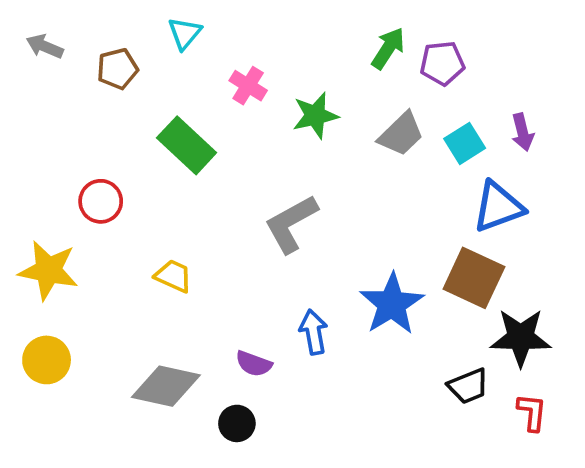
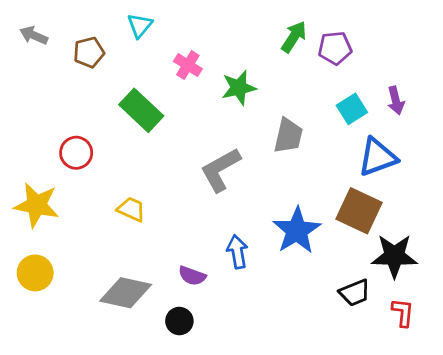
gray trapezoid: (401, 134) -> (288, 136), moved, turned -33

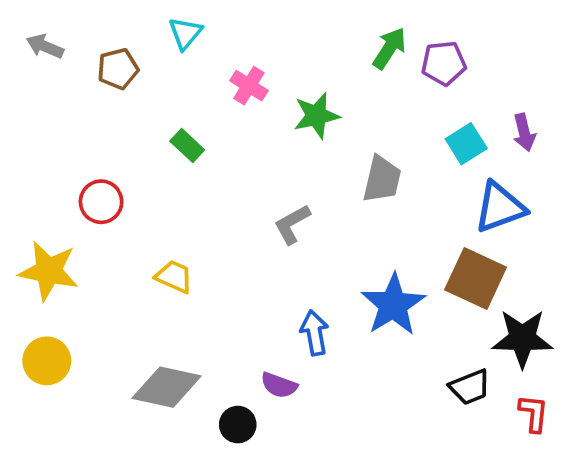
green rectangle: (141, 110) -> (187, 146), size x0.6
gray L-shape: (220, 170) -> (292, 224), size x0.7
purple semicircle: (192, 276) -> (279, 385), moved

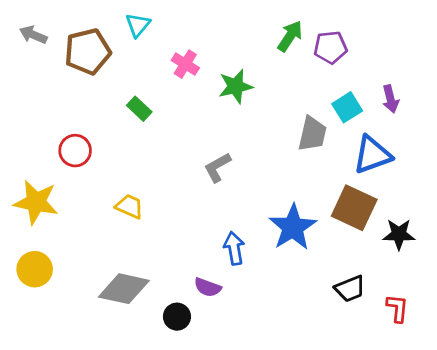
brown pentagon: (118, 69) -> (88, 52), size x1.5
gray trapezoid: (382, 179) -> (312, 134), moved
black star: (522, 338) -> (399, 234), moved, size x0.7

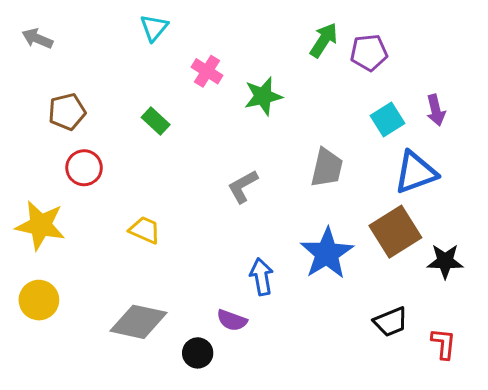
brown pentagon: (88, 52) -> (67, 112), moved, size x0.7
gray trapezoid: (312, 134) -> (327, 168), moved
brown square: (354, 208) -> (395, 232), turned 33

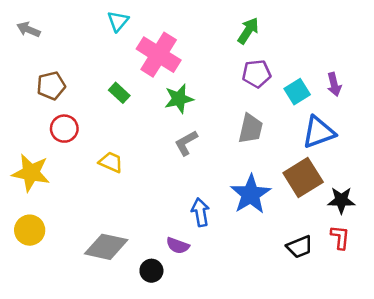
purple pentagon: (369, 53) -> (257, 74), moved
pink cross: (207, 71) -> (159, 55), size x1.8
green star: (263, 96) -> (179, 99), moved
yellow trapezoid: (145, 230) -> (111, 162), moved
red L-shape: (444, 344) -> (340, 237), moved

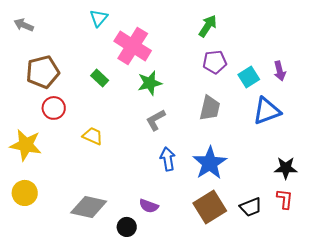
brown pentagon: (51, 86) -> (43, 72), size x1.4
brown square: (303, 178) -> (210, 207), moved
blue arrow: (200, 212) -> (168, 159), moved

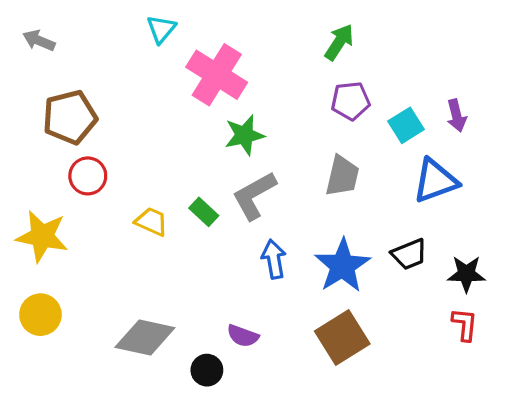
green rectangle: (100, 78) -> (204, 212), moved
gray L-shape: (156, 120) -> (254, 196), size x1.4
black trapezoid: (251, 207) -> (409, 254), moved

